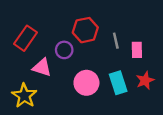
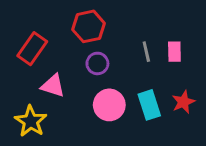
red hexagon: (85, 30) -> (89, 26), moved
purple circle: (64, 50) -> (97, 63), moved
pink rectangle: (137, 50) -> (174, 52), moved

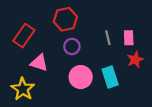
red star: (183, 102) -> (135, 60), moved

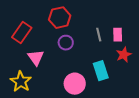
pink triangle: (39, 63) -> (36, 58), turned 36
pink circle: (81, 77) -> (75, 84), moved

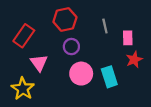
gray line: (99, 35) -> (105, 26), moved
pink circle: (75, 84) -> (81, 74), moved

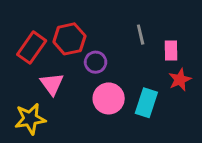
red hexagon: (65, 19) -> (69, 39), moved
cyan rectangle: (109, 77) -> (146, 103), turned 36
yellow star: (23, 89) -> (30, 119), turned 30

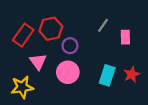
gray line: (141, 35) -> (103, 25), turned 48
red star: (180, 80) -> (132, 74), moved
pink circle: (109, 98) -> (68, 72), moved

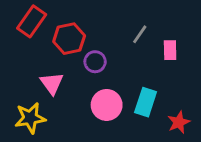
red rectangle: (23, 35) -> (32, 21), moved
pink circle: (68, 72) -> (107, 105), moved
red star: (132, 74) -> (179, 122), moved

